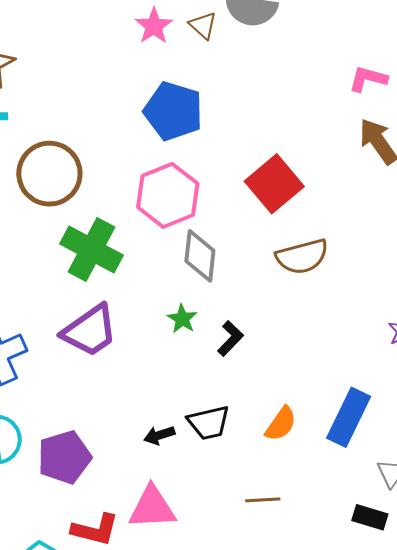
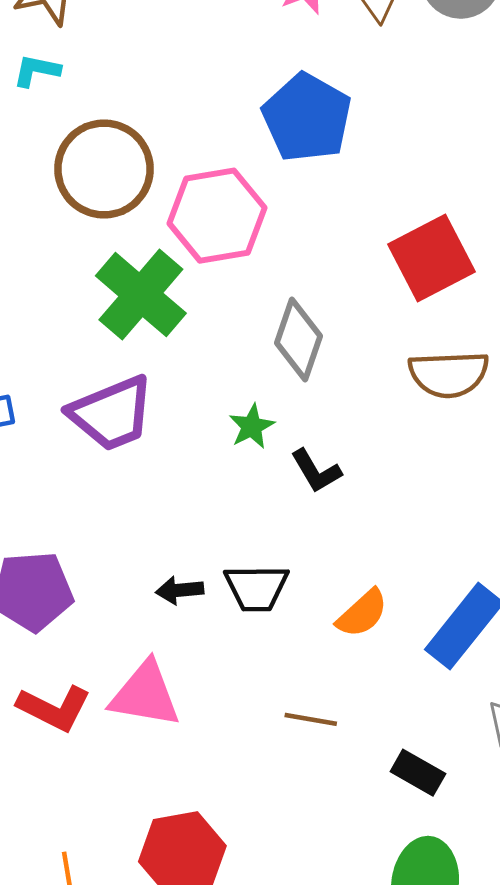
pink hexagon: (168, 195) -> (217, 216), moved
black L-shape: (230, 338) -> (316, 471), turned 93
black rectangle: (370, 517) -> (418, 773), moved

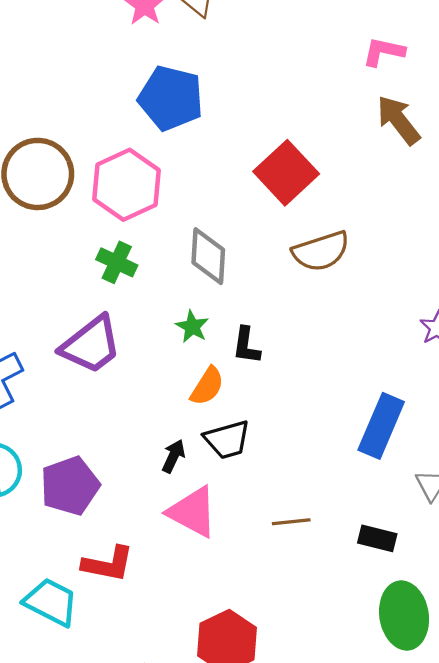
green cross: (141, 295) -> (117, 262), moved, size x0.6
black L-shape: (316, 471) -> (246, 345), turned 54
black arrow: (180, 590) -> (173, 456), turned 136
orange semicircle: (362, 613) -> (207, 386), moved
pink triangle: (145, 694) -> (193, 512), moved, turned 34

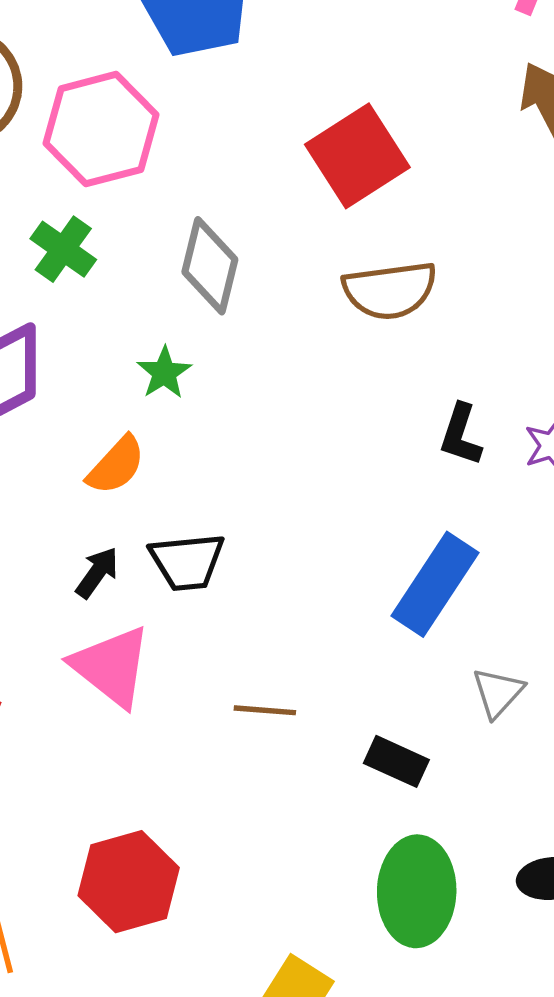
black L-shape: (246, 345) -> (461, 435), moved
orange semicircle: (207, 386) -> (116, 465), moved

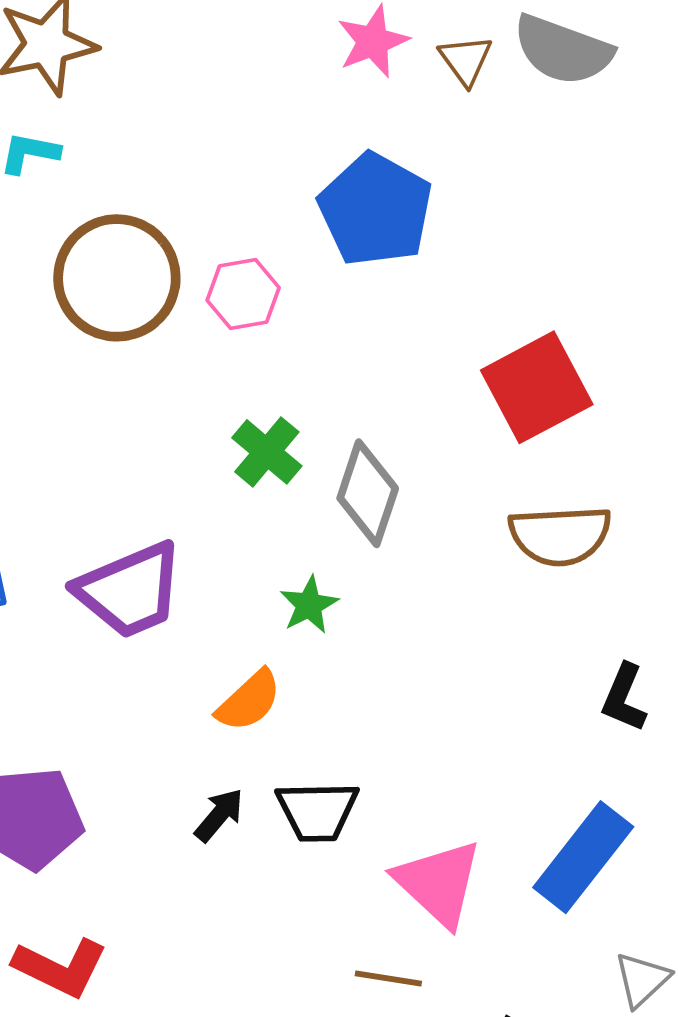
pink hexagon: (101, 129) -> (243, 294), moved, size x0.6
green cross: (63, 249) -> (267, 452), moved
pink triangle: (111, 666) -> (439, 883), moved

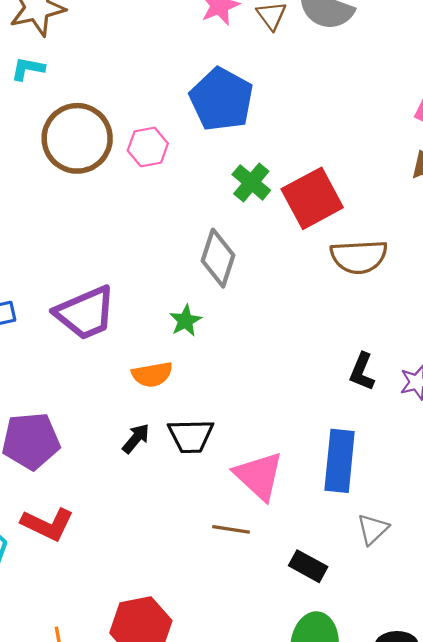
green cross: (267, 452) -> (251, 182), moved
brown semicircle: (560, 535) -> (359, 257), moved
orange semicircle: (249, 701) -> (152, 374), turned 33
blue rectangle: (583, 857) -> (340, 461), turned -32

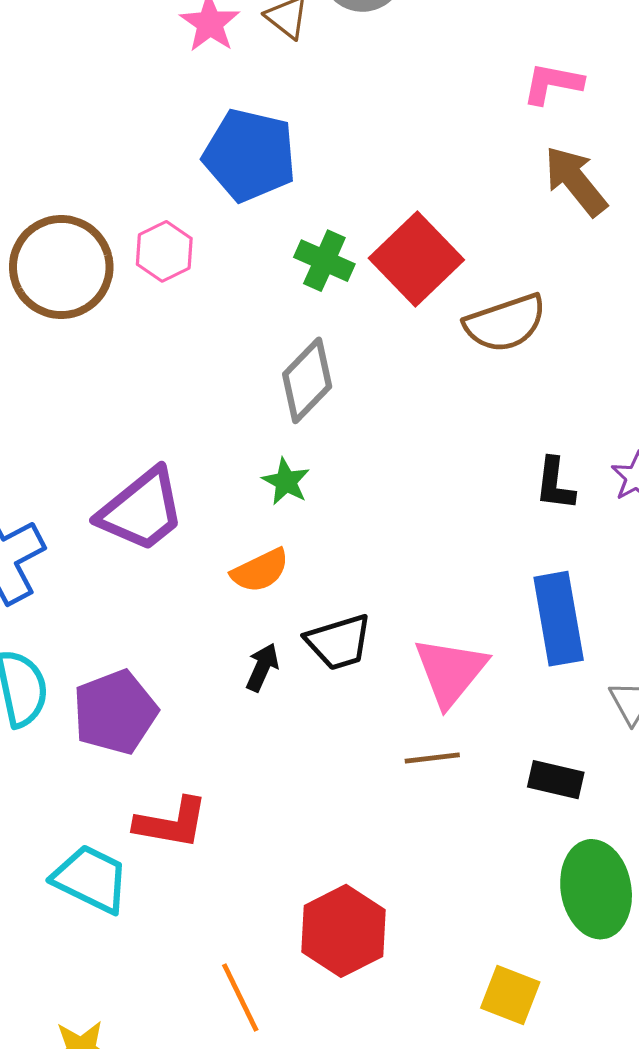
gray diamond: (218, 258) -> (307, 380), turned 42
pink triangle: (259, 476) -> (450, 672), turned 42

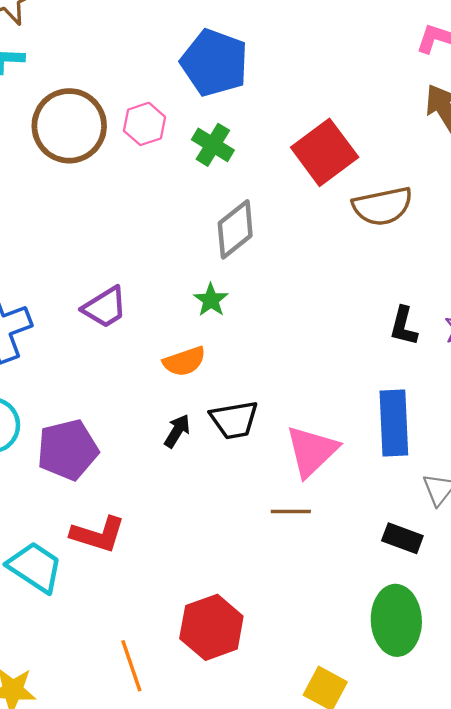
green cross: (324, 261) -> (213, 145), moved
purple trapezoid: (142, 510) -> (105, 307), size x0.7
black rectangle: (556, 780) -> (402, 538), moved

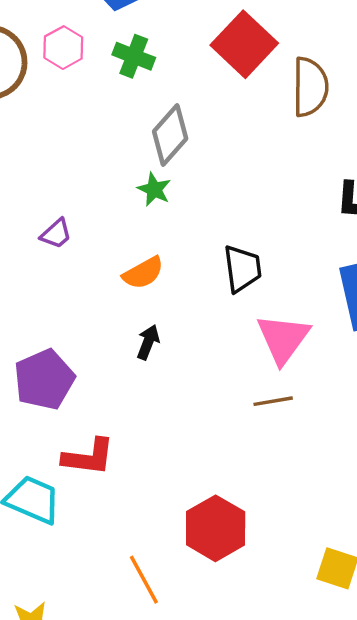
brown semicircle: (382, 206) -> (310, 87), turned -68
green star: (211, 300) -> (154, 189), moved
purple trapezoid: (105, 307) -> (56, 234), size x0.7
black trapezoid: (234, 420) -> (242, 269), moved, turned -78

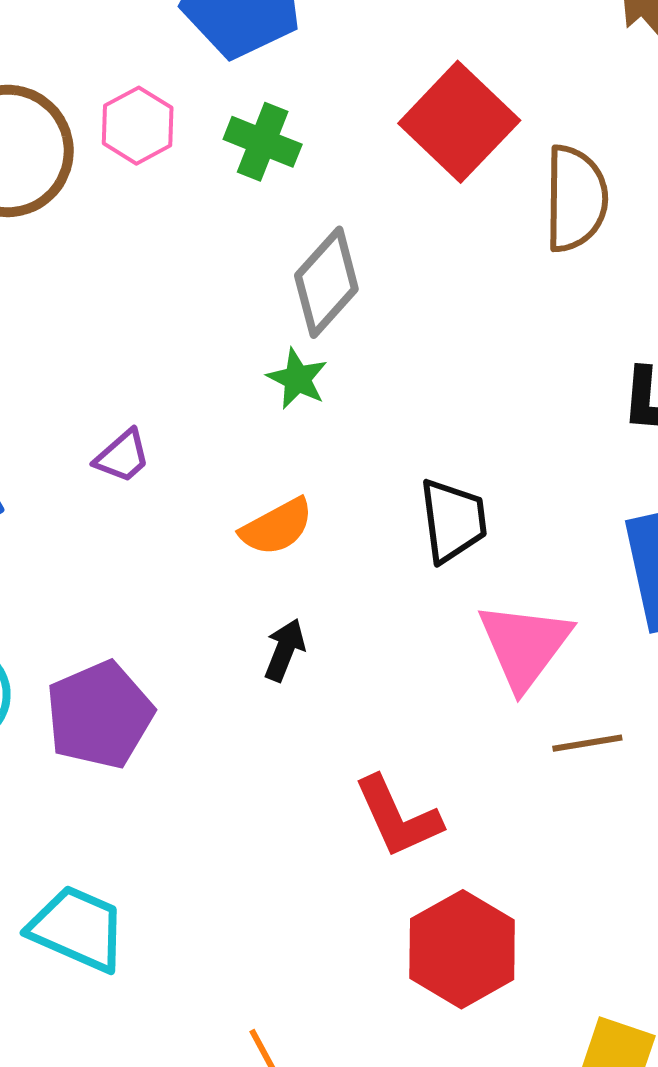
brown line: (273, 401) -> (587, 743), moved
red L-shape: (88, 457) -> (398, 817), moved, turned 58
red hexagon: (216, 528) -> (462, 949), moved

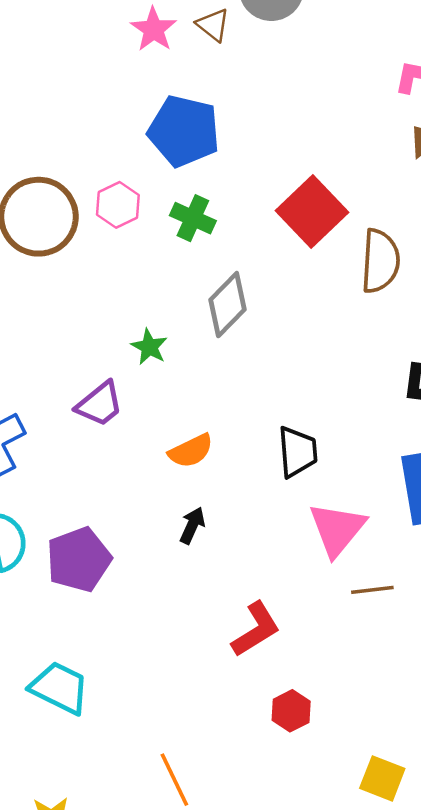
green star: (297, 379) -> (149, 347), moved
purple trapezoid: (122, 456) -> (100, 404), size x1.4
red L-shape: (398, 817) -> (256, 629), turned -100
red hexagon: (462, 949) -> (291, 711), size x0.6

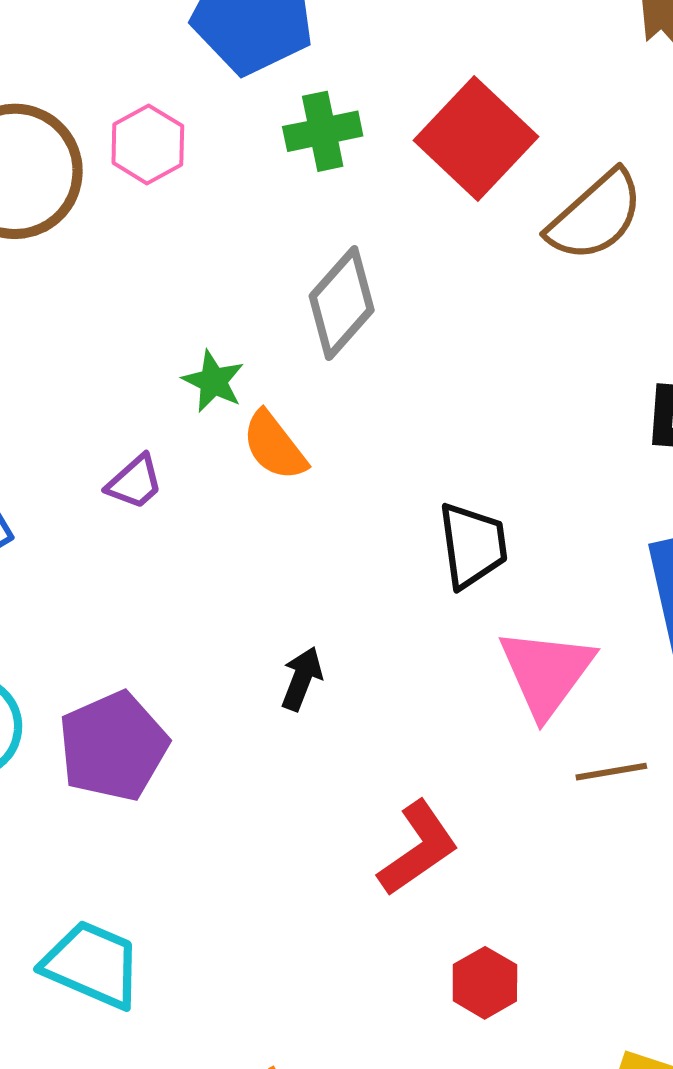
green cross: (193, 218) -> (323, 131), moved, turned -33
brown semicircle: (380, 261) -> (596, 216), turned 48
purple trapezoid: (100, 404) -> (135, 482), size x0.7
orange semicircle: (191, 451) -> (274, 446), moved, turned 81

